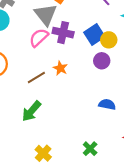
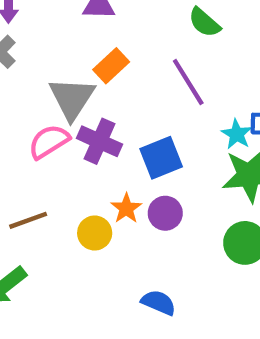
yellow circle: (109, 40) -> (95, 233), moved
orange star: (60, 68) -> (126, 208), moved

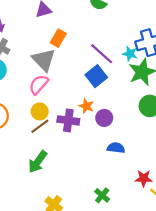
purple line: (188, 82) -> (102, 54), moved
purple cross: (99, 141) -> (68, 120), moved
purple circle: (165, 213) -> (104, 118), moved
yellow circle: (95, 233) -> (40, 111), moved

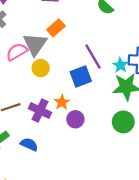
pink semicircle: (39, 84) -> (17, 52), moved
yellow circle: (40, 111) -> (41, 68), moved
blue semicircle: (116, 148) -> (29, 144), moved

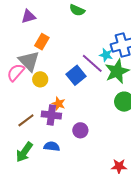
purple line: (93, 56) -> (92, 63), moved
orange star: (62, 102) -> (59, 104), moved
purple circle: (75, 119) -> (80, 130), moved

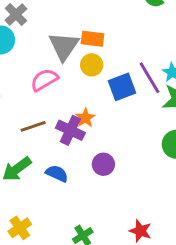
orange rectangle: (42, 42) -> (93, 39), moved, turned 49
pink semicircle: (16, 72) -> (44, 80), moved
yellow circle: (40, 79) -> (92, 65), moved

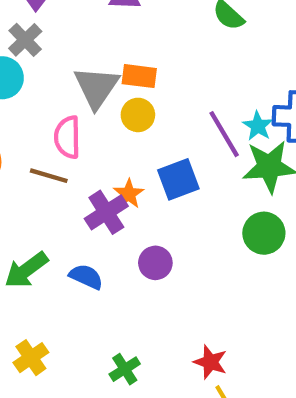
pink semicircle: (44, 80) -> (67, 137), turned -60
blue square: (122, 87) -> (178, 179), moved
brown line: (33, 126) -> (49, 176), moved, turned 35
purple cross: (70, 130) -> (106, 212), turned 32

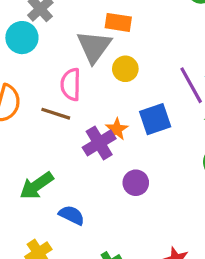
orange rectangle: (139, 76) -> (118, 22), moved
blue semicircle: (86, 277) -> (72, 215), moved

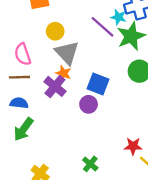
gray triangle: (94, 47) -> (67, 53), moved
blue square: (155, 119) -> (98, 84), moved, turned -30
blue semicircle: (72, 215) -> (19, 103), moved

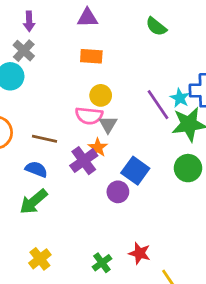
gray triangle: (67, 53) -> (108, 124), size x0.6
pink semicircle: (23, 54) -> (89, 116), moved, turned -80
red star: (133, 146) -> (140, 253), moved

